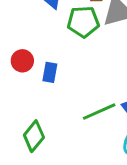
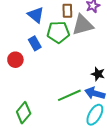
blue rectangle: (50, 72) -> (35, 43), moved, turned -40

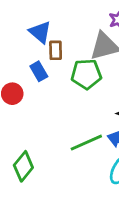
brown rectangle: (67, 11) -> (56, 50), moved
green pentagon: (58, 32) -> (86, 74), moved

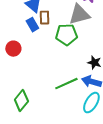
blue rectangle: (39, 71) -> (32, 25), moved

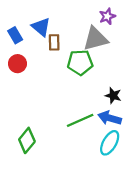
blue rectangle: (32, 25) -> (15, 35), moved
red circle: (13, 49) -> (17, 64), moved

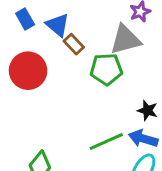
blue rectangle: (15, 35) -> (25, 19), moved
brown rectangle: (54, 42) -> (74, 44), turned -42
red circle: (17, 64) -> (28, 71), size x1.6

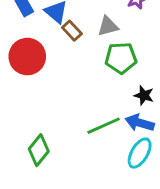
gray triangle: (125, 40) -> (108, 26), moved, size x0.7
green pentagon: (106, 69) -> (121, 58), moved

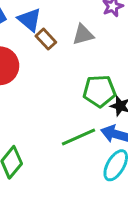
green pentagon: (121, 58) -> (99, 91), moved

